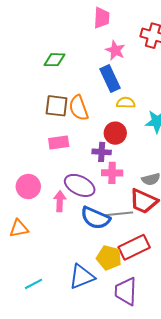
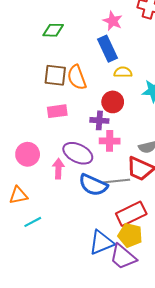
yellow pentagon: (109, 258) -> (130, 235), moved
blue triangle: (82, 277) -> (101, 242), moved
cyan line: (34, 284) -> (33, 222), moved
purple trapezoid: (126, 291) -> (123, 257), turned -52

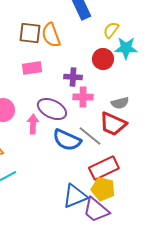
yellow semicircle: (123, 72) -> (111, 30), moved, turned -54
red circle: (113, 102) -> (103, 59), moved
gray line: (117, 181) -> (90, 136), turned 45

